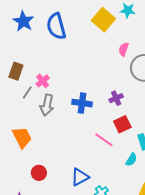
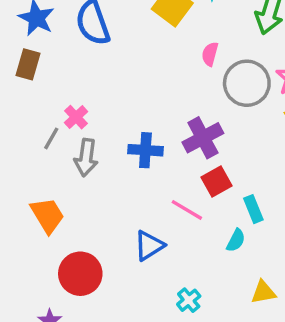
brown rectangle: (16, 71) -> (28, 64), moved
purple cross: (116, 98) -> (203, 138), size x1.6
red circle: (39, 173) -> (80, 274), size x1.6
blue triangle: (80, 177) -> (149, 245), moved

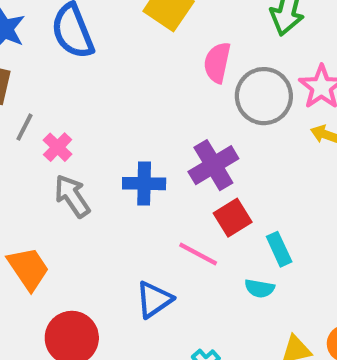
pink semicircle: (210, 54) -> (217, 63), size x1.4
gray line: (51, 138) -> (25, 127), moved
gray arrow: (86, 158) -> (72, 196), turned 141
cyan semicircle: (236, 240) -> (259, 288), turned 75

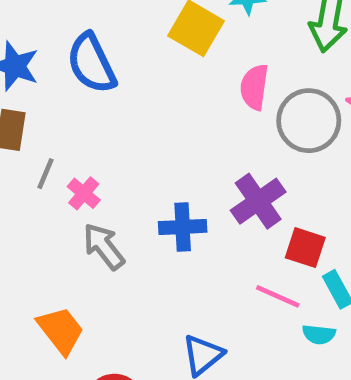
red square: (233, 218) -> (305, 248), moved, turned -36
pink line: (198, 254) -> (278, 296), moved

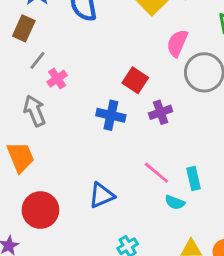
purple cross: (258, 201) -> (161, 112), size x0.7
gray arrow: (104, 246) -> (35, 111), moved
red square: (305, 248) -> (135, 80), moved

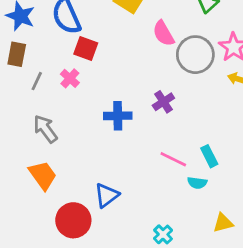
pink semicircle: (177, 43) -> (163, 33), turned -40
pink cross: (57, 79) -> (70, 78), moved
red square: (135, 80) -> (86, 49), moved
blue triangle: (102, 195) -> (107, 195), moved

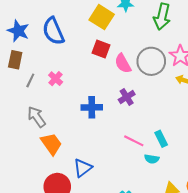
pink semicircle: (163, 33) -> (123, 63), moved
red square: (86, 49) -> (101, 49), moved
orange trapezoid: (43, 175) -> (51, 144), moved

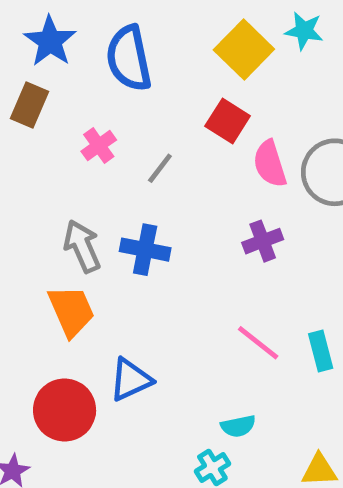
pink cross: (56, 79) -> (99, 146), moved
gray line: (30, 80) -> (160, 168), moved
blue cross: (92, 107) -> (145, 250), moved
gray arrow: (37, 117) -> (82, 246), moved
cyan semicircle: (152, 159) -> (238, 426), moved, turned -32

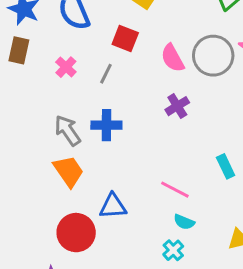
red square: (228, 121) -> (125, 38), moved
pink line: (258, 343) -> (175, 190), moved
blue triangle: (131, 380) -> (113, 206), turned 32
cyan semicircle: (238, 426) -> (184, 222), turned 45

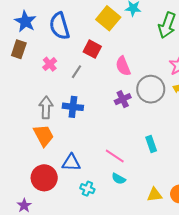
gray circle: (213, 56) -> (151, 89), moved
gray arrow: (68, 130) -> (46, 108), turned 30
cyan cross: (173, 250) -> (87, 189), moved, turned -32

